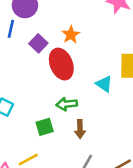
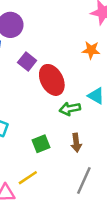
orange star: (71, 35) -> (91, 50), moved, turned -30
green arrow: (67, 104) -> (70, 109), moved

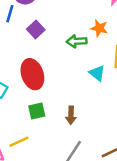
red ellipse: (52, 80) -> (32, 74), moved
green arrow: (70, 109) -> (76, 41), moved

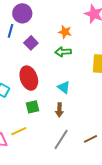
orange star: (99, 28) -> (65, 32), moved
cyan triangle: (97, 73) -> (64, 87), moved

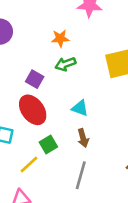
purple square: (31, 43) -> (35, 79), moved
yellow line: (19, 131) -> (29, 165), moved
gray line: (61, 139) -> (81, 175), moved

